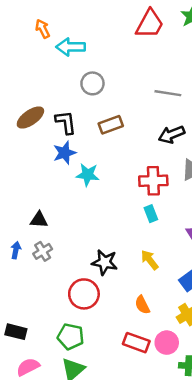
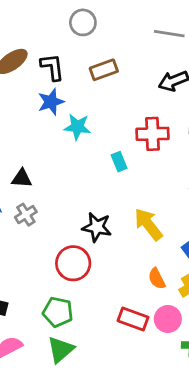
cyan rectangle: (151, 214) -> (119, 162), moved
yellow arrow: (150, 260) -> (148, 224), size x1.4
orange semicircle: (142, 305) -> (157, 279), moved

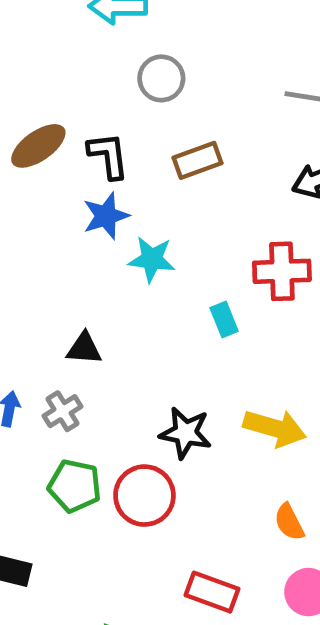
black triangle: (22, 178) -> (84, 348), moved
yellow arrow: (148, 224) -> (275, 428), turned 144
green pentagon: (58, 312) -> (75, 486), moved
red rectangle: (133, 319) -> (212, 592), moved

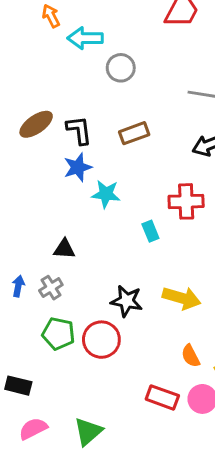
gray circle: (161, 78) -> (121, 68), moved
red rectangle: (212, 592) -> (162, 397), moved

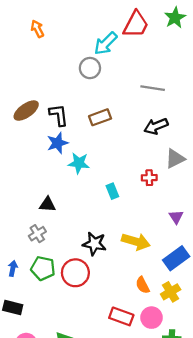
cyan arrow: (85, 38) -> (106, 43), moved, turned -45
red cross: (186, 201) -> (149, 178), moved, size x0.6
blue arrow: (18, 286) -> (13, 268), moved

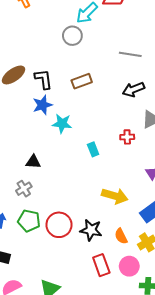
black star: (94, 244) -> (91, 230), moved
red rectangle: (121, 316) -> (101, 265), turned 50

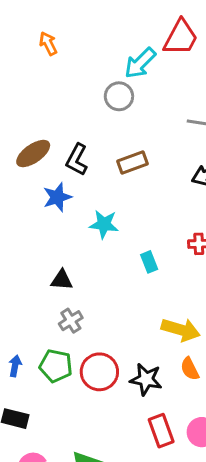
black L-shape: (43, 79) -> (77, 160), turned -145
blue star: (42, 105) -> (57, 197), moved
gray cross: (24, 189) -> (71, 321), moved
orange semicircle: (121, 236) -> (190, 369), moved

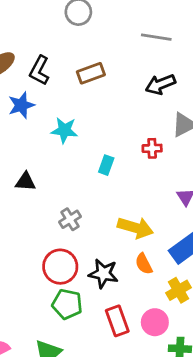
cyan rectangle: (149, 262) -> (106, 165), turned 42
gray cross: (71, 321) -> (70, 219), moved
green pentagon: (56, 366) -> (67, 304), moved

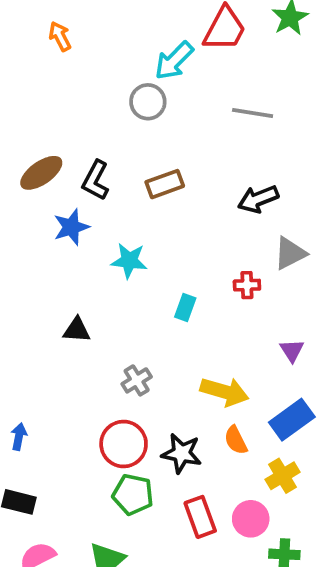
gray line: (156, 37) -> (253, 113), moved

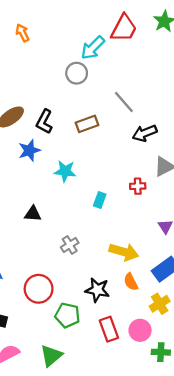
gray line: (253, 113) -> (124, 102), moved, turned 40
red circle: (124, 444) -> (39, 289), moved

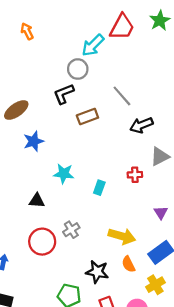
black L-shape: (44, 122) -> (64, 94), moved, turned 40
cyan star: (65, 171) -> (64, 174), moved
red circle: (39, 289) -> (42, 242), moved

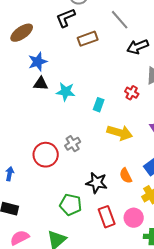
red cross: (135, 175) -> (132, 93), turned 32
black triangle: (37, 201) -> (41, 84), moved
yellow arrow: (122, 236) -> (120, 133), moved

